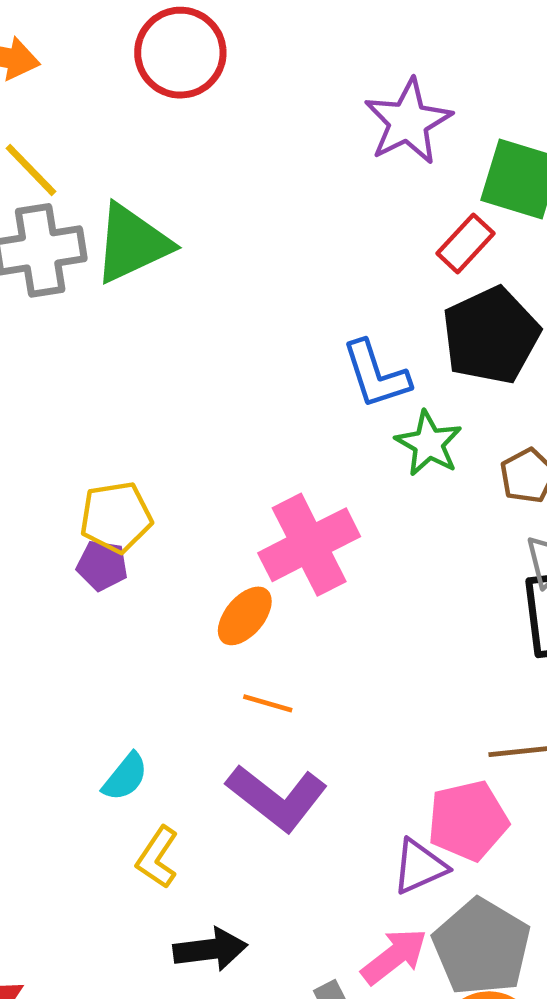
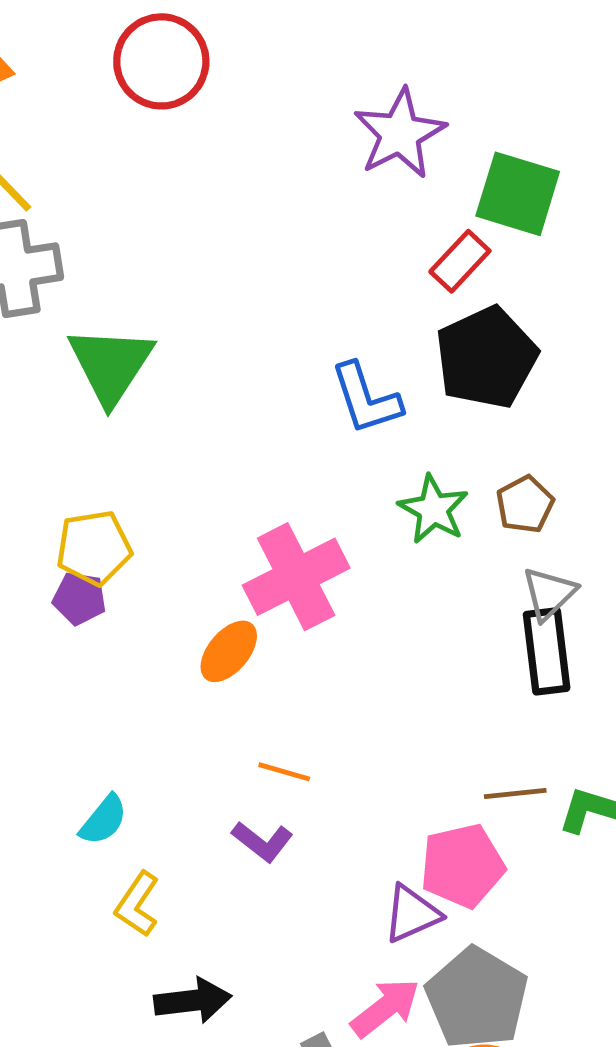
green triangle: (132, 243) -> (111, 365), moved, turned -32
green star: (429, 444) -> (433, 509), moved
orange line: (268, 703) -> (284, 772), moved
purple L-shape: (277, 798) -> (262, 842), size x0.6

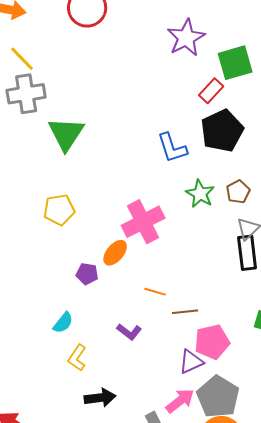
green square: (518, 194) -> (235, 63), turned -33
purple pentagon: (79, 598) -> (87, 274), moved
orange line: (284, 772) -> (155, 292), moved
brown line: (515, 793) -> (185, 312), moved

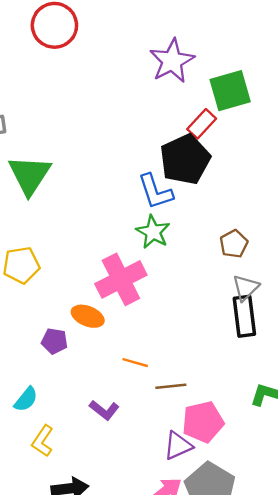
black pentagon: (222, 131) -> (185, 159), moved
green star: (200, 194) -> (153, 232), moved
orange ellipse: (115, 253) -> (88, 316), turned 72

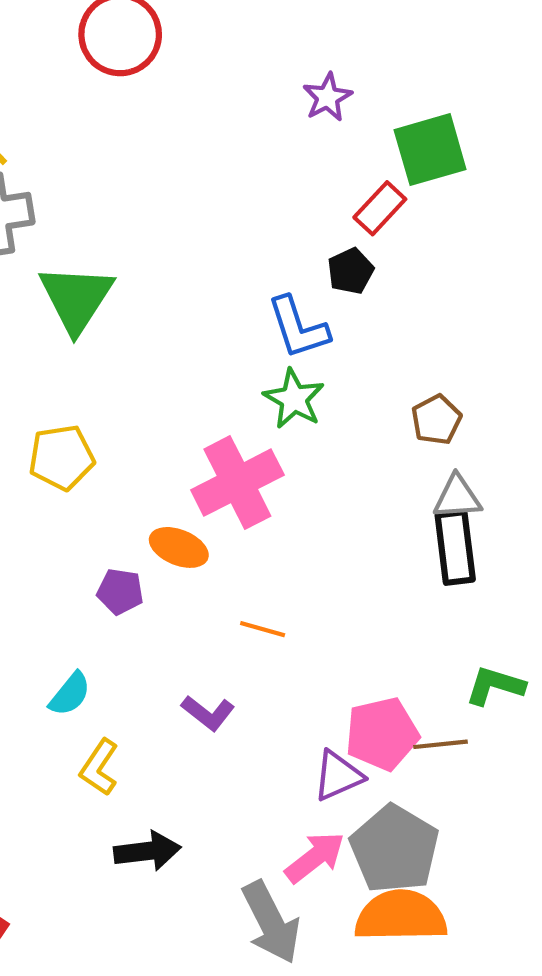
purple star: (172, 61) -> (327, 97), size x0.6
black pentagon: (185, 159) -> (350, 271), size x0.5
gray triangle: (246, 288) -> (457, 497), turned 40
brown line: (171, 386) -> (441, 744), moved

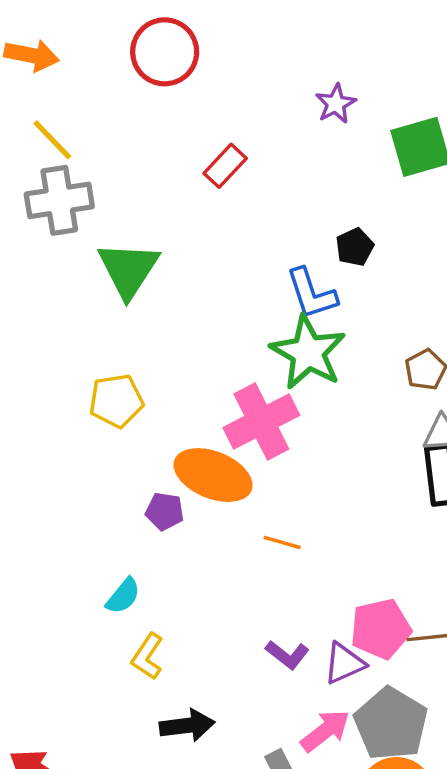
red rectangle: (380, 208) -> (225, 166), moved
green star: (294, 399) -> (308, 352), size x1.5
orange ellipse: (179, 547) -> (213, 475), size x1.6
purple L-shape: (208, 713) -> (287, 655), moved

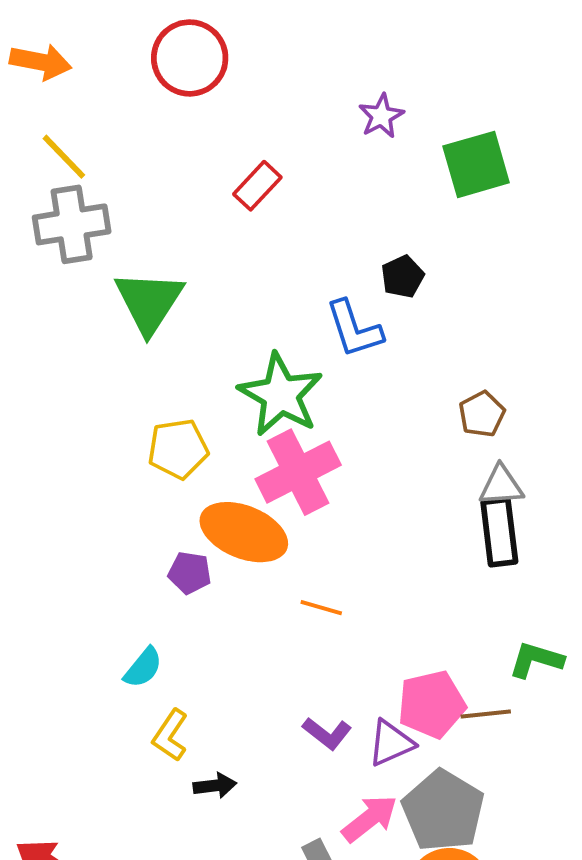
green star: (308, 352) -> (281, 395), moved
yellow pentagon: (116, 401) -> (178, 449), moved
black arrow: (187, 726) -> (215, 786), moved, size x0.7

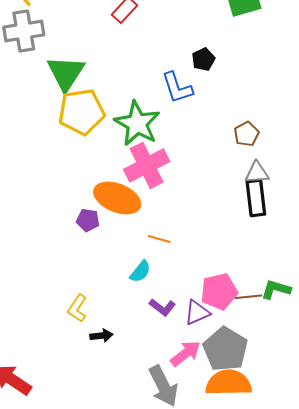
yellow pentagon: (178, 449) -> (82, 112), moved, size x1.4
green L-shape: (536, 660) -> (276, 289), moved
cyan semicircle: (143, 668) -> (140, 272), moved

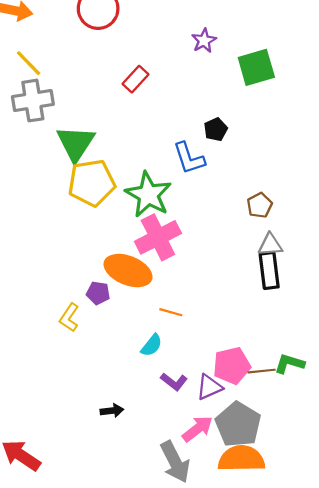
yellow L-shape: (77, 308) -> (69, 318), moved

